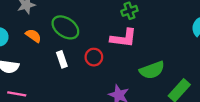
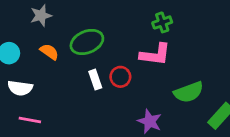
green ellipse: (65, 27) -> (87, 42), turned -56
white rectangle: (62, 59) -> (95, 80), moved

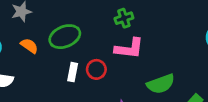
green cross: (162, 22) -> (124, 18), moved
white rectangle: (95, 80) -> (73, 72), turned 30

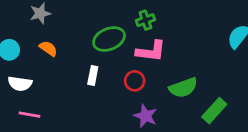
green ellipse: (65, 37) -> (109, 39), moved
red circle: (96, 69) -> (135, 81), moved

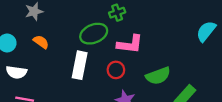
green cross: (145, 20) -> (117, 13), moved
white rectangle: (93, 75) -> (80, 65), size x1.6

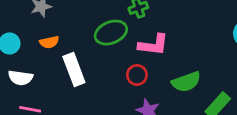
orange semicircle: (41, 42) -> (49, 42), turned 133
white rectangle: (80, 65) -> (74, 70), moved, turned -32

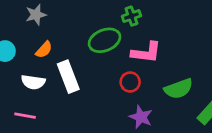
orange semicircle: (49, 42) -> (44, 50), turned -36
white semicircle: (20, 78) -> (33, 82), moved

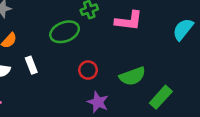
pink L-shape: (146, 52) -> (129, 21), moved
white rectangle: (68, 77) -> (31, 65), size x0.6

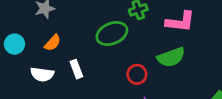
green semicircle: (132, 76) -> (171, 57), moved

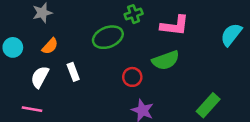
white semicircle: (42, 74) -> (40, 77), turned 110

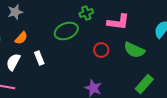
green semicircle: (166, 60) -> (134, 50), moved, turned 45
red circle: (132, 77) -> (101, 50), moved

